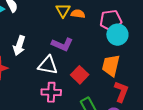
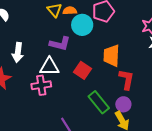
cyan circle: (117, 35) -> (82, 25), moved
pink cross: (51, 92) -> (41, 85), moved

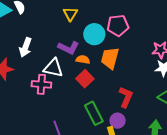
orange semicircle: (70, 11) -> (83, 60), moved
orange trapezoid: (111, 56) -> (110, 58), moved

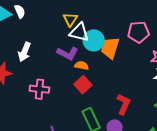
pink pentagon: (118, 25) -> (138, 32), moved
orange trapezoid: (110, 58) -> (110, 48), moved
white triangle: (53, 68) -> (79, 32), moved

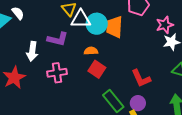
purple L-shape: (67, 53) -> (58, 39), moved
pink cross: (39, 89) -> (57, 73), moved
red L-shape: (124, 104) -> (141, 78), turned 145

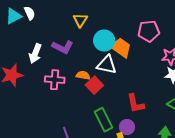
white triangle: (81, 19) -> (107, 65), moved
orange trapezoid: (114, 27) -> (121, 48), turned 110
orange semicircle: (91, 51) -> (83, 75), moved

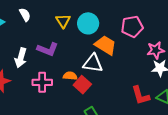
white semicircle: (30, 13) -> (25, 15), moved
cyan circle: (104, 41) -> (88, 23), moved
red L-shape: (135, 103) -> (140, 95), moved

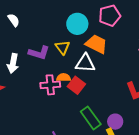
yellow triangle: (63, 21) -> (63, 47), moved
pink pentagon: (132, 27) -> (110, 16), moved
pink cross: (42, 82) -> (50, 85), moved

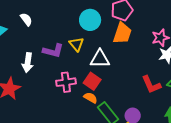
orange trapezoid: (96, 44) -> (122, 33), moved, turned 85
orange semicircle: (64, 77) -> (91, 98), moved, turned 32

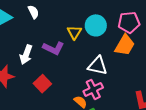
yellow triangle: (76, 44) -> (74, 32), moved
red square: (92, 81) -> (42, 84), moved
pink cross: (66, 82) -> (93, 89), moved, turned -30

